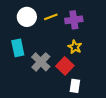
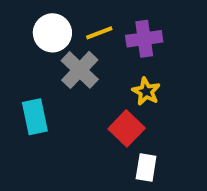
cyan rectangle: (18, 48) -> (35, 117), moved
gray cross: (41, 62) -> (80, 70), moved

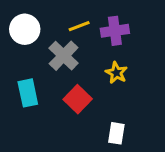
white circle: (52, 33) -> (25, 29), moved
red square: (127, 128) -> (78, 99), moved

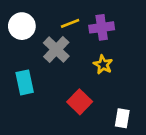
red square: (78, 99) -> (80, 102), moved
white rectangle: (116, 133) -> (122, 118), moved

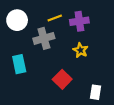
gray cross: (56, 49) -> (44, 38), turned 30

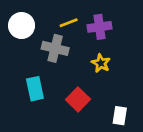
gray cross: (44, 38) -> (55, 48), turned 30
cyan rectangle: (19, 64) -> (35, 89), moved

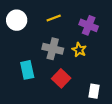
purple cross: (100, 27) -> (89, 25), moved, turned 30
gray cross: (55, 48) -> (53, 49), moved

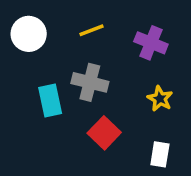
yellow star: (79, 50) -> (160, 99), moved
cyan rectangle: (27, 70) -> (50, 100), moved

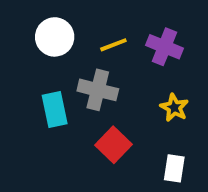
yellow line: (92, 30) -> (113, 45), moved
white circle: (29, 34) -> (55, 37), moved

